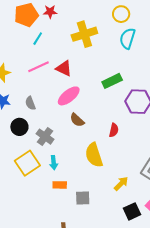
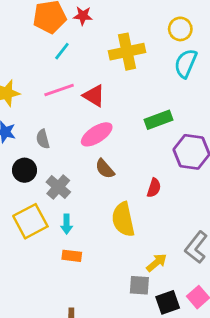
gray square: (83, 198) -> (139, 285), moved

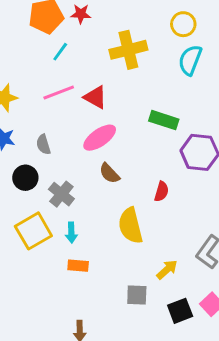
green rectangle: (159, 120) -> (164, 120), turned 40
gray square: (139, 285) -> (137, 295), moved

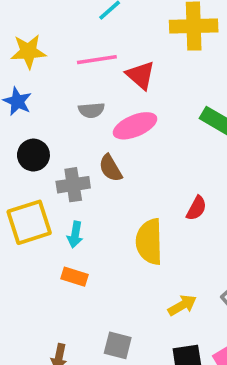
gray semicircle: (43, 144) -> (91, 110), moved, turned -90
brown semicircle: (109, 173) -> (110, 168), moved
gray cross: (61, 194) -> (73, 185), turned 30
gray square: (137, 295) -> (118, 345), moved

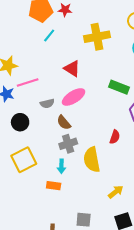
pink line: (97, 60) -> (28, 82), moved
gray semicircle: (91, 110) -> (47, 103), moved
gray cross: (73, 185) -> (68, 144), moved
cyan arrow: (75, 235) -> (61, 166), moved

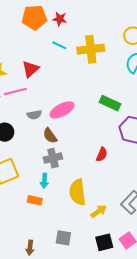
cyan line: (49, 35) -> (59, 45), moved, turned 72
red triangle: (72, 69) -> (30, 69), moved, turned 42
yellow semicircle: (92, 160) -> (77, 192), moved

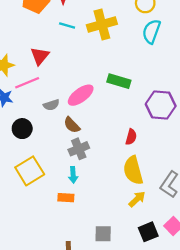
green rectangle: (110, 103) -> (119, 81), moved
yellow semicircle: (77, 192) -> (133, 170), moved

